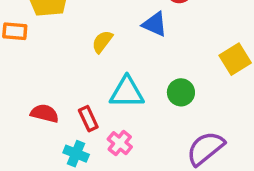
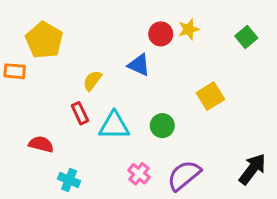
red rectangle: (88, 119) -> (80, 113), moved
pink cross: (120, 143) -> (139, 174), moved

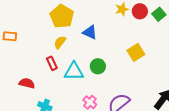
red circle: (161, 34) -> (140, 11), moved
yellow pentagon: (44, 40) -> (62, 16), moved
green circle: (162, 126) -> (98, 66), moved

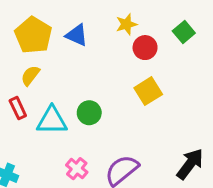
red circle: (140, 11) -> (145, 48), moved
blue triangle: (90, 32) -> (77, 35), moved

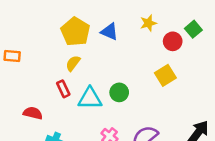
red circle: (145, 48) -> (173, 41), moved

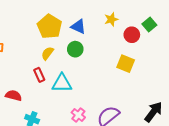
yellow square: (165, 75) -> (126, 64), turned -36
green circle: (119, 92) -> (75, 49), moved

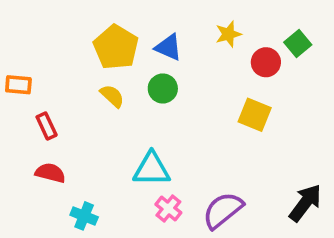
yellow semicircle: (47, 53) -> (112, 96), turned 96
red rectangle: (39, 75) -> (47, 126), moved
cyan triangle: (62, 83) -> (152, 169), moved

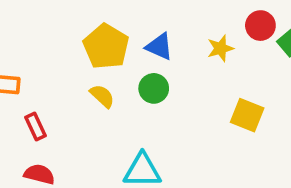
yellow star: (228, 34) -> (220, 48), moved
red circle: (266, 62) -> (260, 26), moved

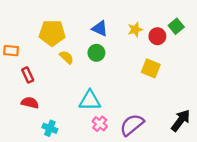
red circle: (260, 26) -> (157, 36), moved
yellow pentagon: (106, 46) -> (52, 33), moved, turned -30

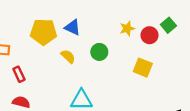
blue triangle: (100, 28) -> (73, 27), moved
green circle: (96, 53) -> (99, 52), moved
yellow semicircle: (66, 57) -> (68, 56), moved

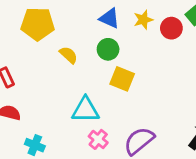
blue triangle: (73, 27) -> (109, 18), moved
yellow square: (143, 68) -> (122, 79), moved

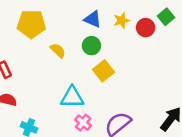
yellow square: (122, 79) -> (103, 71), turned 30

